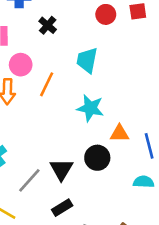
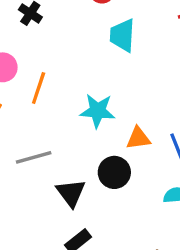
cyan trapezoid: (87, 60) -> (122, 35), moved
gray line: (29, 180) -> (34, 157), moved, turned 40

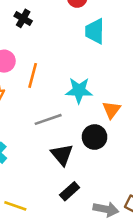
orange triangle: (138, 138) -> (111, 110), turned -42
gray line: (34, 157) -> (48, 119), moved

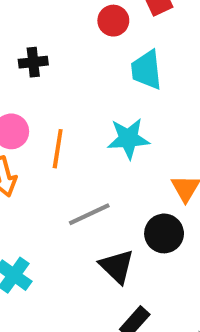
black cross: (23, 18) -> (33, 62), turned -30
cyan star: (79, 90) -> (128, 139), moved

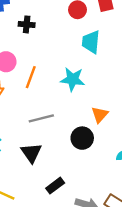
black triangle: (117, 266) -> (31, 153), moved

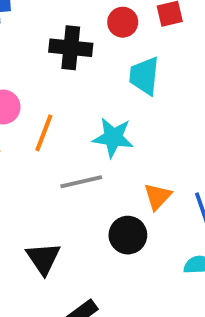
black cross: (27, 24) -> (71, 48), moved, size x1.5
gray line: (41, 118) -> (81, 182), moved

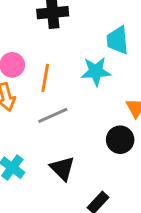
cyan trapezoid: (144, 76) -> (118, 40), moved
gray line: (81, 182) -> (53, 115), moved

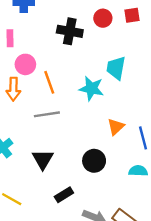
orange line: (45, 78) -> (49, 82), turned -45
black circle: (120, 140) -> (94, 161), moved

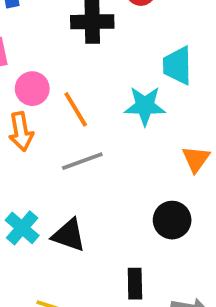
black triangle: (43, 159) -> (69, 235), moved, turned -30
black rectangle: (64, 195) -> (135, 284), turned -48

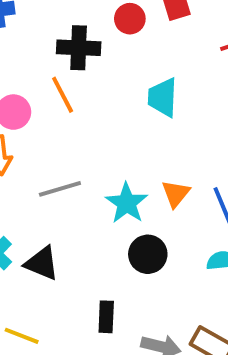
cyan star: (145, 106) -> (127, 203), moved, turned 30
orange line: (76, 109) -> (63, 95), moved

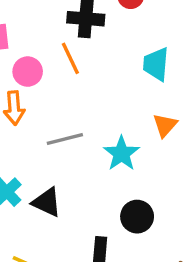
orange triangle: (176, 194) -> (165, 125), moved
black circle: (148, 254) -> (137, 217), moved

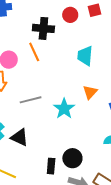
black circle: (137, 217) -> (72, 158), moved

